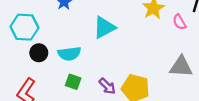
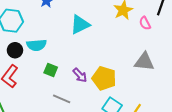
black circle: (39, 53) -> (15, 50), moved
cyan semicircle: (69, 54) -> (37, 45), moved

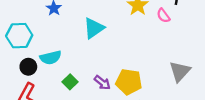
gray triangle: (144, 62) -> (180, 71), moved, turned -45
green square: (51, 70) -> (70, 82), turned 32

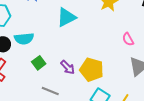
pink semicircle: (163, 16) -> (128, 39), moved

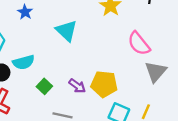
cyan triangle: (66, 17) -> (66, 31), turned -40
pink semicircle: (128, 39) -> (139, 43), size x1.6

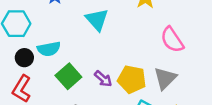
gray triangle: (156, 72) -> (165, 78), moved
green square: (44, 86) -> (68, 76), size x1.5

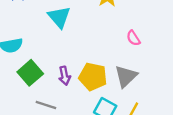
pink semicircle: (172, 40) -> (133, 38), size x0.6
purple arrow: (103, 79) -> (65, 76), turned 36

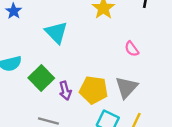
green square: (30, 73) -> (41, 78), moved

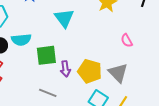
green square: (41, 78) -> (46, 55), turned 30
gray triangle: (127, 87) -> (118, 73), turned -35

